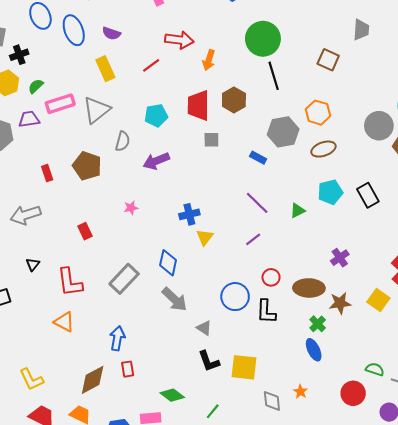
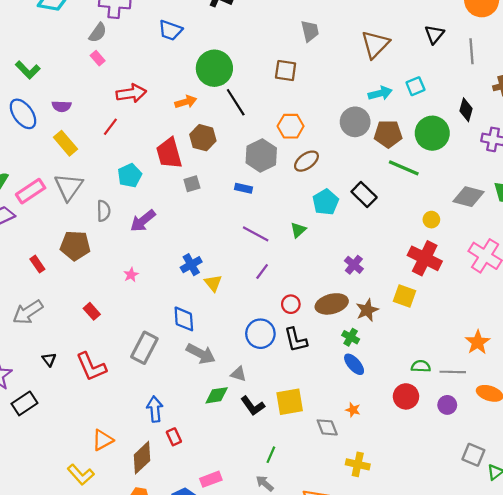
orange arrow: (209, 60) -> (186, 102), moved, turned -108
orange triangle: (64, 322) -> (103, 440), moved, turned -40
green diamond: (172, 395) -> (217, 395), moved, turned -30

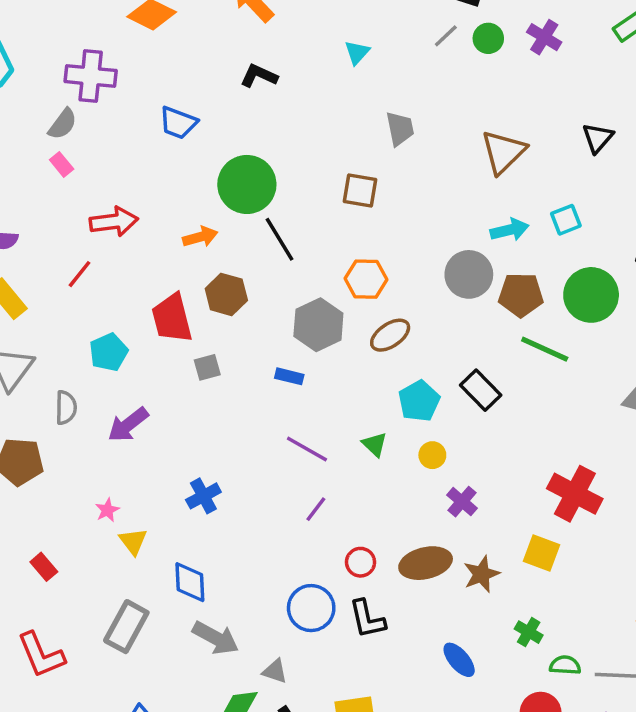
yellow circle: (431, 220) -> (432, 455), moved
green triangle: (298, 230) -> (375, 444), turned -35
yellow triangle: (213, 283) -> (133, 541), moved
green cross: (351, 337) -> (529, 632), moved

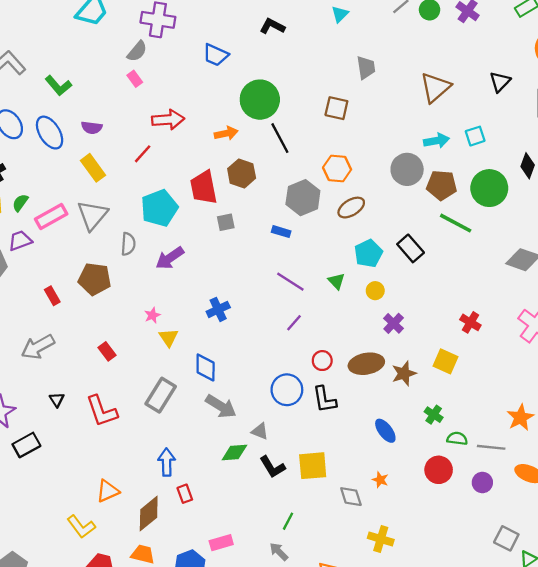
cyan pentagon: (109, 352) -> (159, 208), size x1.4
red cross: (575, 494) -> (470, 322), size x0.6

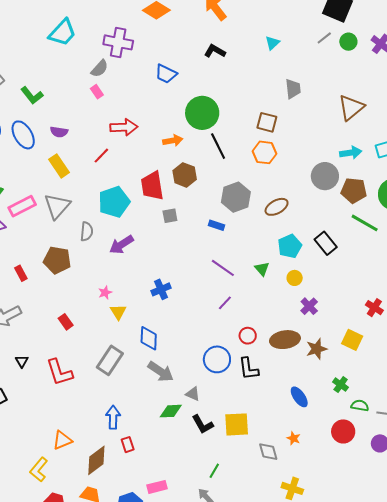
orange hexagon: (337, 168) -> (264, 152), moved
yellow L-shape: (81, 527) -> (39, 470), turned 75

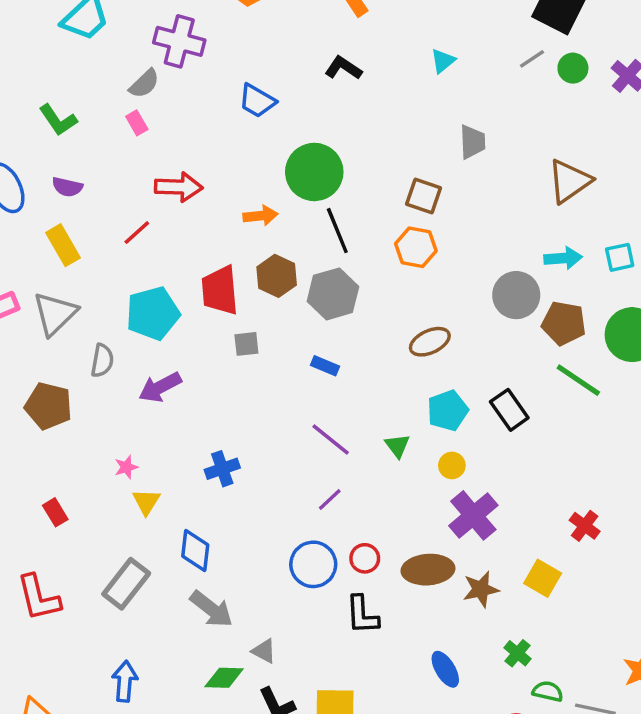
green L-shape: (32, 95) -> (58, 120), moved
gray hexagon: (236, 197) -> (333, 294), moved
purple cross: (309, 306) -> (473, 515), size x1.6
blue circle: (217, 359) -> (313, 564), moved

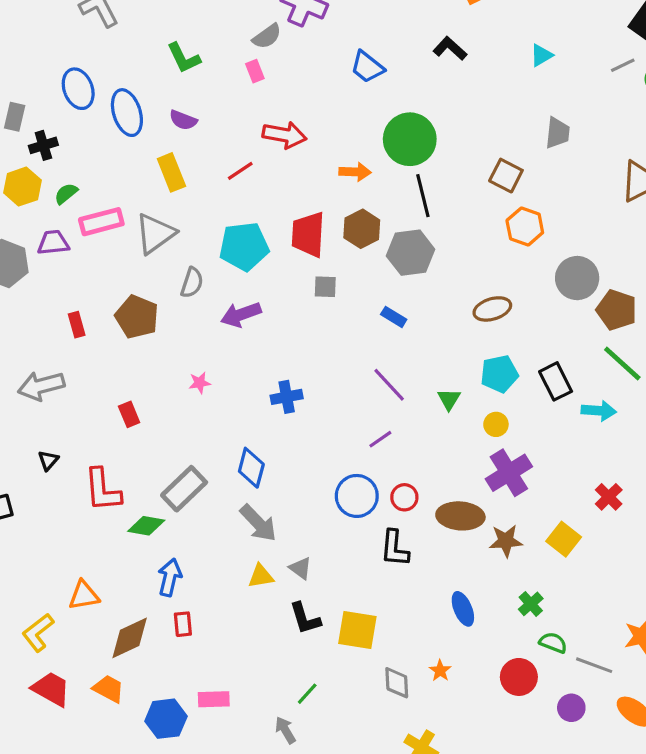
orange hexagon: (416, 247) -> (525, 226), moved
cyan arrow: (563, 258) -> (599, 411), moved
yellow triangle: (146, 502) -> (261, 576), moved, turned 40
green diamond: (224, 678) -> (146, 526), moved

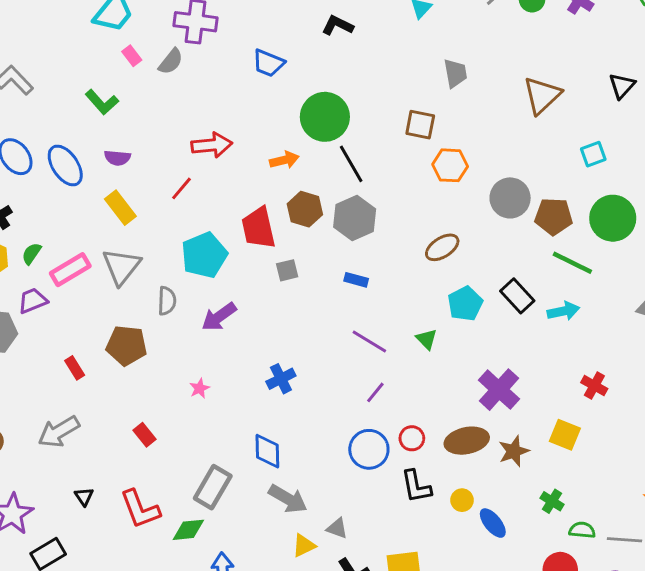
pink rectangle: (255, 71) -> (132, 56), moved
yellow circle: (496, 424) -> (462, 500), moved

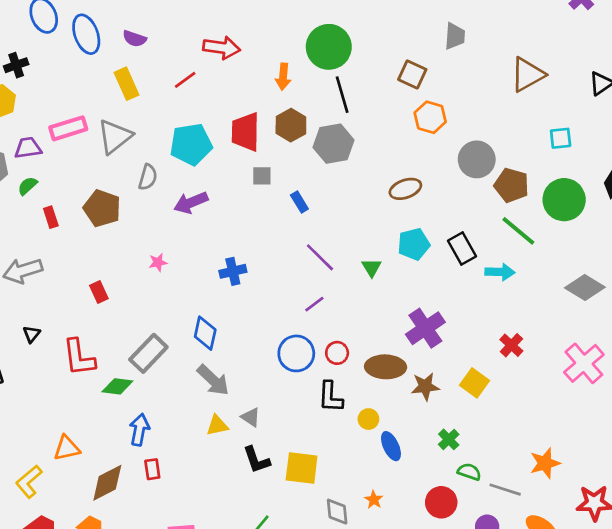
orange arrow: (284, 160) -> (283, 77), turned 95
green semicircle: (31, 254) -> (27, 186), moved
blue rectangle: (356, 280) -> (299, 202), moved, turned 30

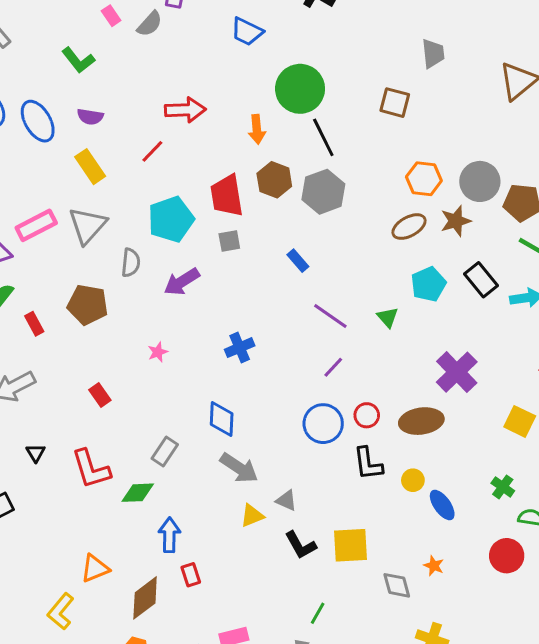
orange hexagon: (430, 117) -> (424, 179), moved
gray square: (262, 176) -> (229, 241), moved
gray rectangle: (148, 353) -> (165, 452), size x0.7
brown star: (425, 386) -> (456, 221), moved

